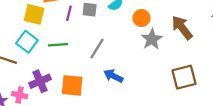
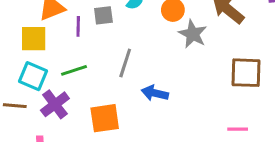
brown square: (184, 77) -> (246, 73), turned 30
purple cross: (40, 81) -> (55, 104), moved

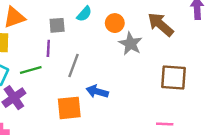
purple line: (78, 26) -> (48, 48), moved
orange square: (105, 118) -> (69, 108), moved

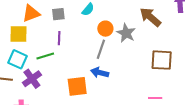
orange circle: (115, 23) -> (105, 29), moved
gray square: (57, 25) -> (58, 14), moved
gray line: (74, 66) -> (101, 49), moved

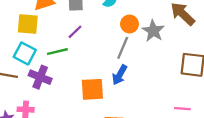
purple line: (59, 38) -> (75, 32), turned 40
blue arrow: (100, 73) -> (120, 75), turned -78
purple cross: (32, 79) -> (40, 77), turned -36

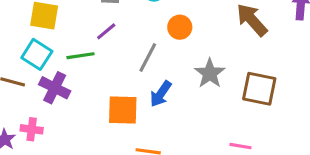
gray star: (153, 31) -> (210, 73), moved
gray line: (123, 48) -> (148, 58), moved

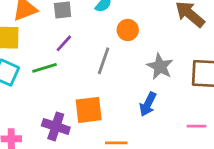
purple cross: (55, 88) -> (56, 126), moved
blue arrow: (161, 94) -> (148, 104), moved

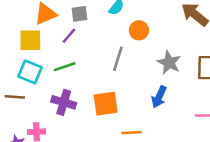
purple line: (64, 43) -> (69, 36), moved
purple cross: (56, 126) -> (64, 102), moved

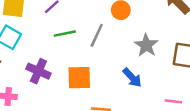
green line: (65, 67) -> (65, 34), moved
blue arrow: (159, 97) -> (132, 78), turned -75

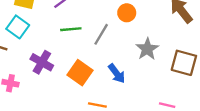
orange square: (79, 78) -> (80, 73), turned 30
blue arrow: (132, 78) -> (117, 74), moved

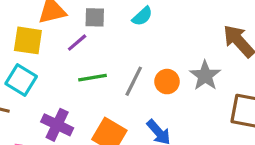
orange circle: (127, 13) -> (167, 82), moved
gray star: (147, 49) -> (205, 76), moved

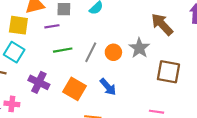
purple line: (77, 43) -> (52, 26), turned 32

